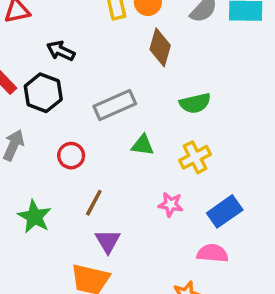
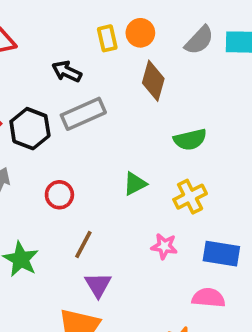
black arrow: (61, 51) -> (67, 71), moved
gray rectangle: (115, 105) -> (83, 114), moved
green triangle: (143, 145) -> (135, 184), turned -35
blue rectangle: (225, 211) -> (221, 254), turned 44

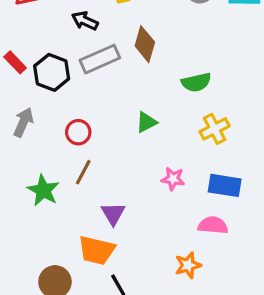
brown diamond: (153, 81) -> (145, 44), moved
yellow cross: (190, 197) -> (215, 129), moved
brown line: (83, 244) -> (83, 172), moved

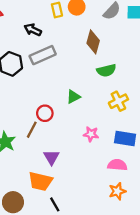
brown diamond: (145, 44) -> (93, 42), moved
red circle: (78, 132) -> (45, 113), moved
orange star: (188, 265) -> (117, 191), moved

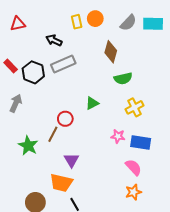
pink star: (91, 134) -> (118, 136), moved
pink semicircle: (117, 165) -> (133, 167), turned 42

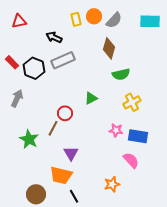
gray semicircle: (128, 23) -> (114, 20), moved
orange star: (133, 192) -> (112, 184), moved

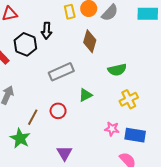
black arrow: (54, 37) -> (46, 31), turned -112
brown diamond: (109, 48) -> (90, 41), moved
gray rectangle: (63, 60) -> (61, 72), moved
black hexagon: (34, 68) -> (25, 44), moved
brown line: (53, 128) -> (33, 117), moved

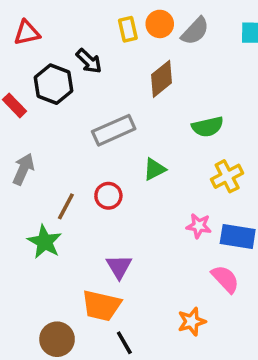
black arrow: (46, 31) -> (89, 61), turned -49
brown diamond: (90, 41) -> (162, 79), turned 35

